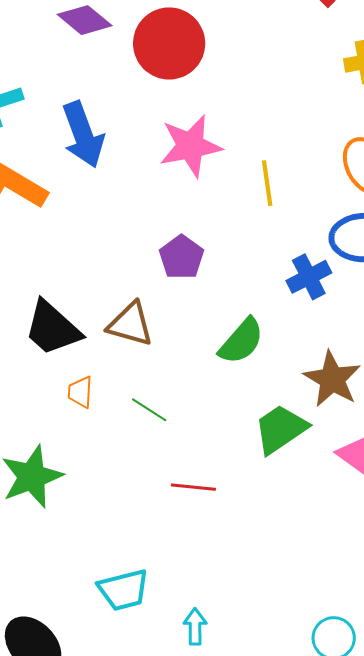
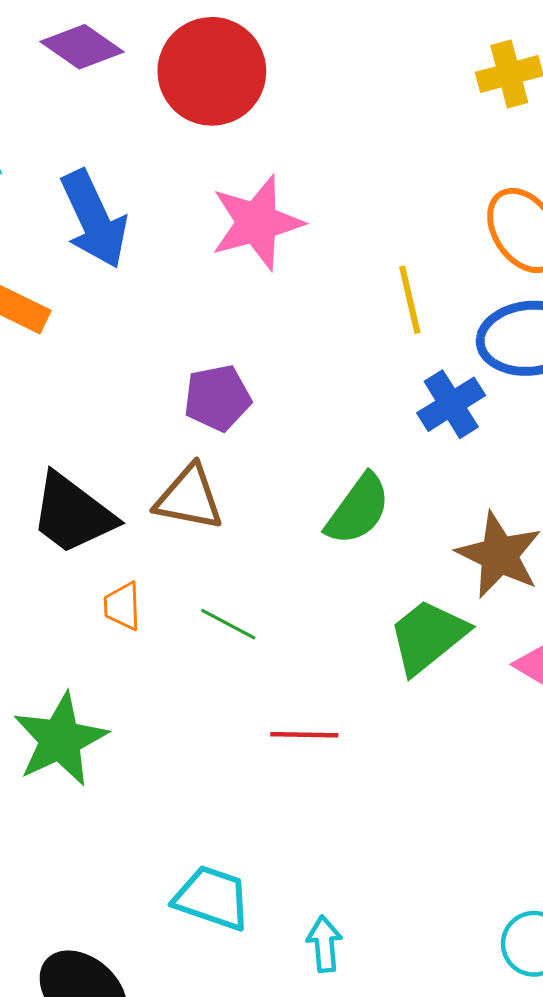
yellow line: (267, 183) -> (410, 300), moved
purple pentagon: (182, 257) -> (217, 398), moved, turned 30
cyan trapezoid: (123, 590) -> (212, 898), turned -142

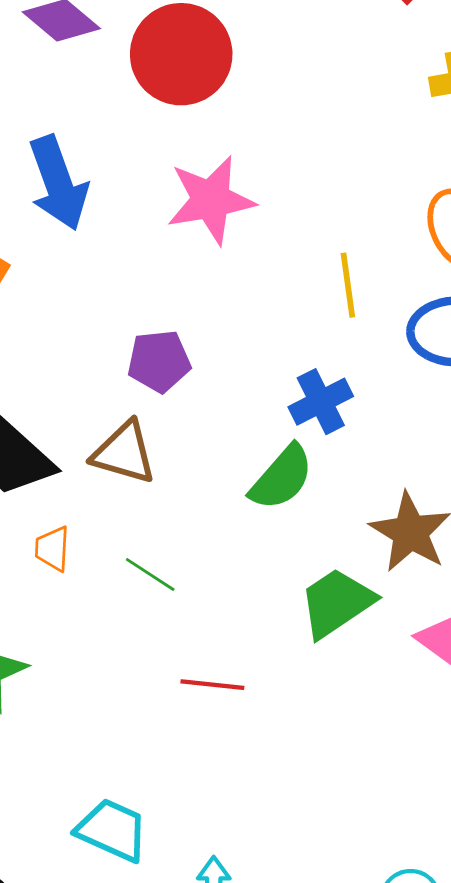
blue cross: (451, 404) -> (321, 402), moved

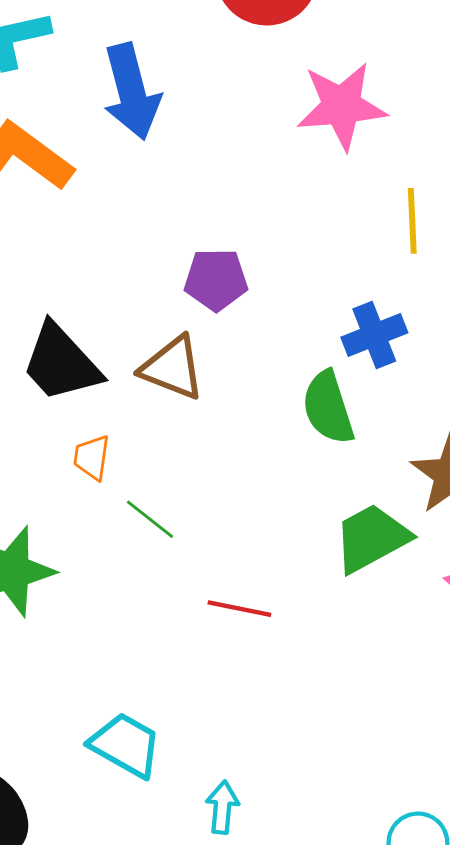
pink star: (211, 200) -> (342, 106), moved
green semicircle: (282, 478) -> (328, 408), turned 116
green line: (150, 574) -> (150, 519), moved

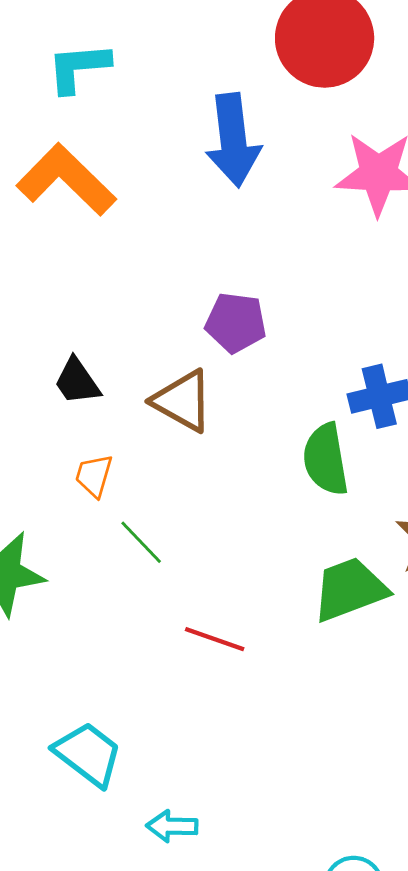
blue arrow: (132, 92) -> (233, 140), moved
black trapezoid: (61, 363) -> (77, 381), size x0.6
cyan arrow: (222, 807) -> (172, 826), turned -102

